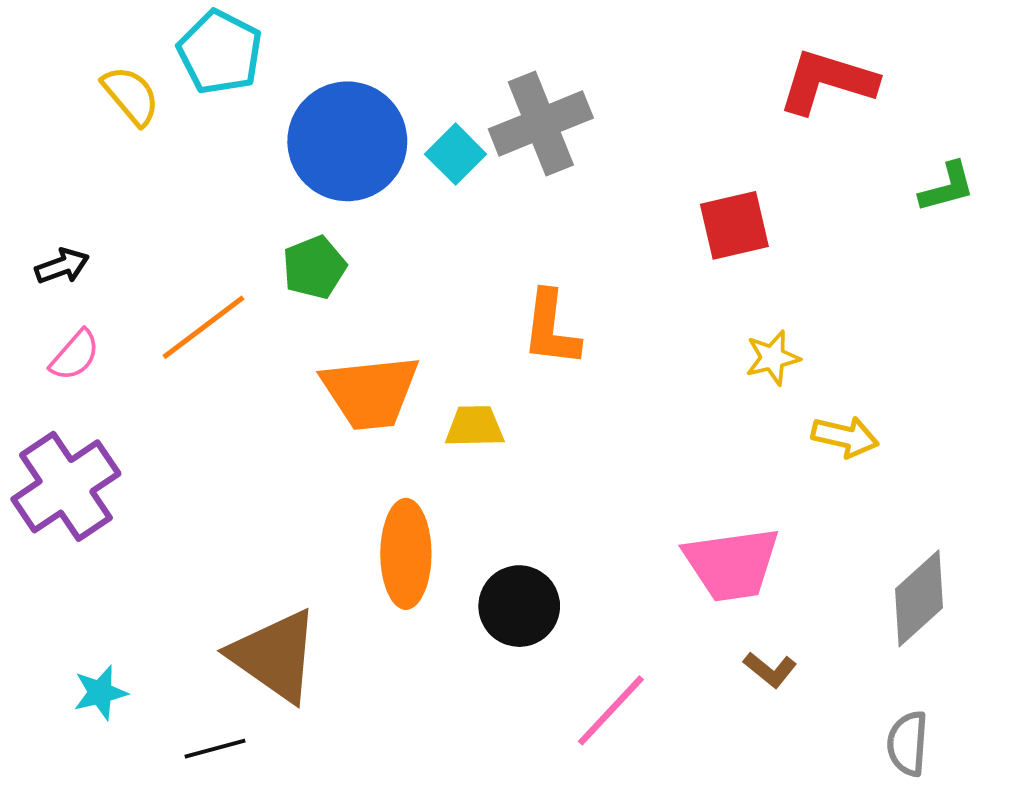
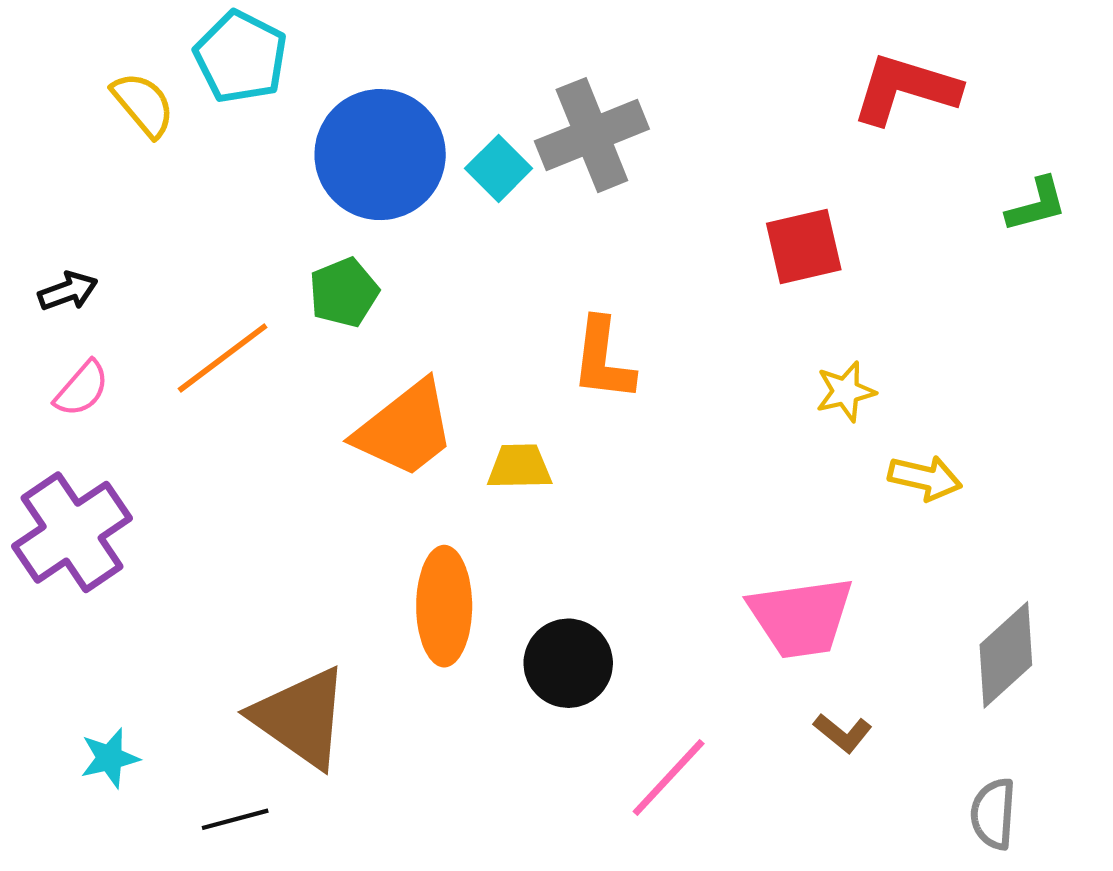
orange trapezoid: (370, 392) -> (405, 429), turned -32

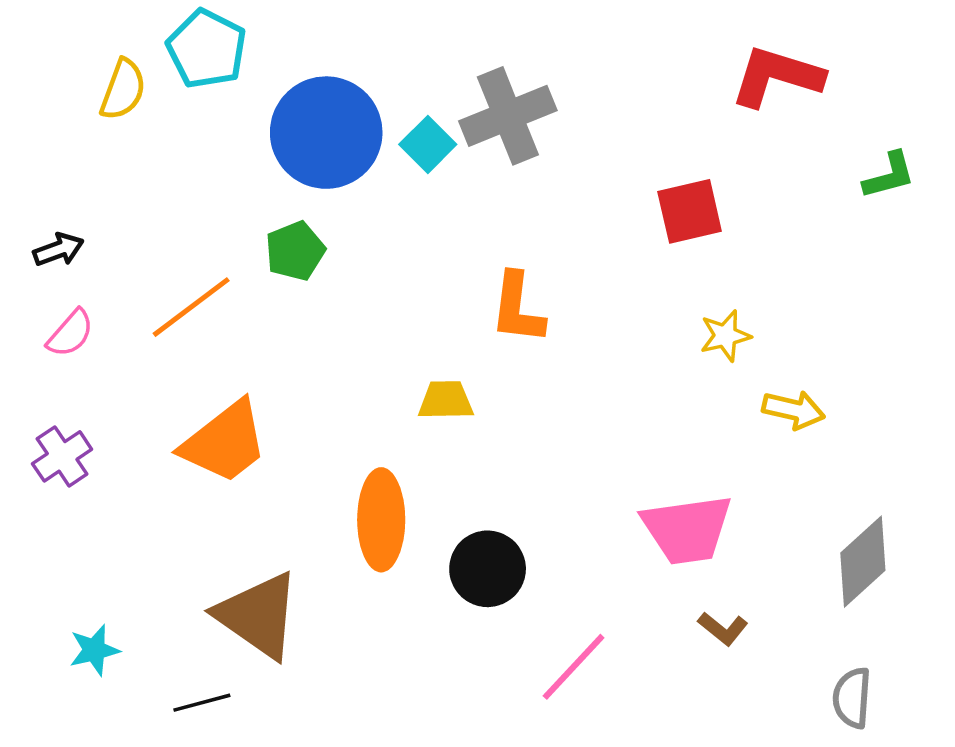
yellow semicircle: (143, 104) -> (123, 90), turned 60
orange trapezoid: (405, 429) -> (225, 442), moved
purple cross: (72, 532) -> (62, 456), size x0.6

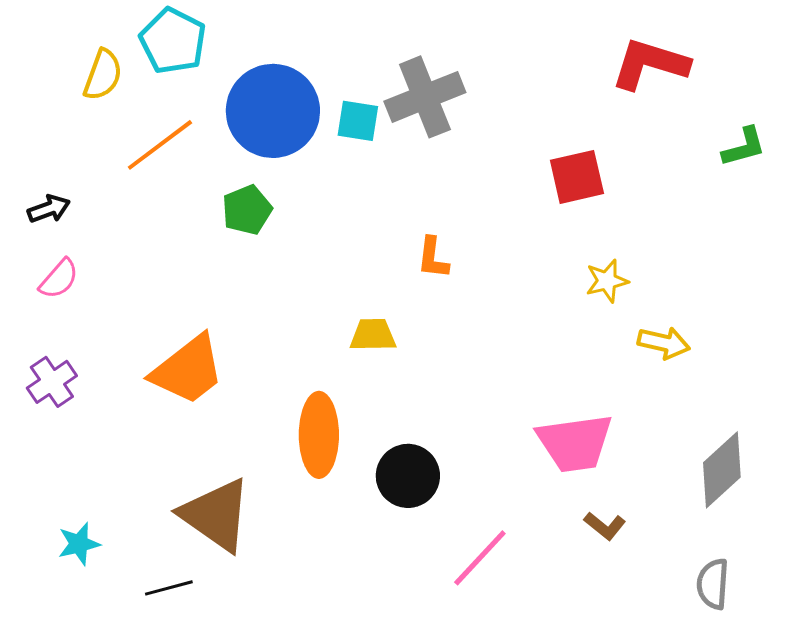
cyan square: (428, 144) -> (358, 121), turned -36
orange line: (191, 307) -> (160, 145), moved
orange L-shape: (517, 308) -> (433, 258), size x0.7

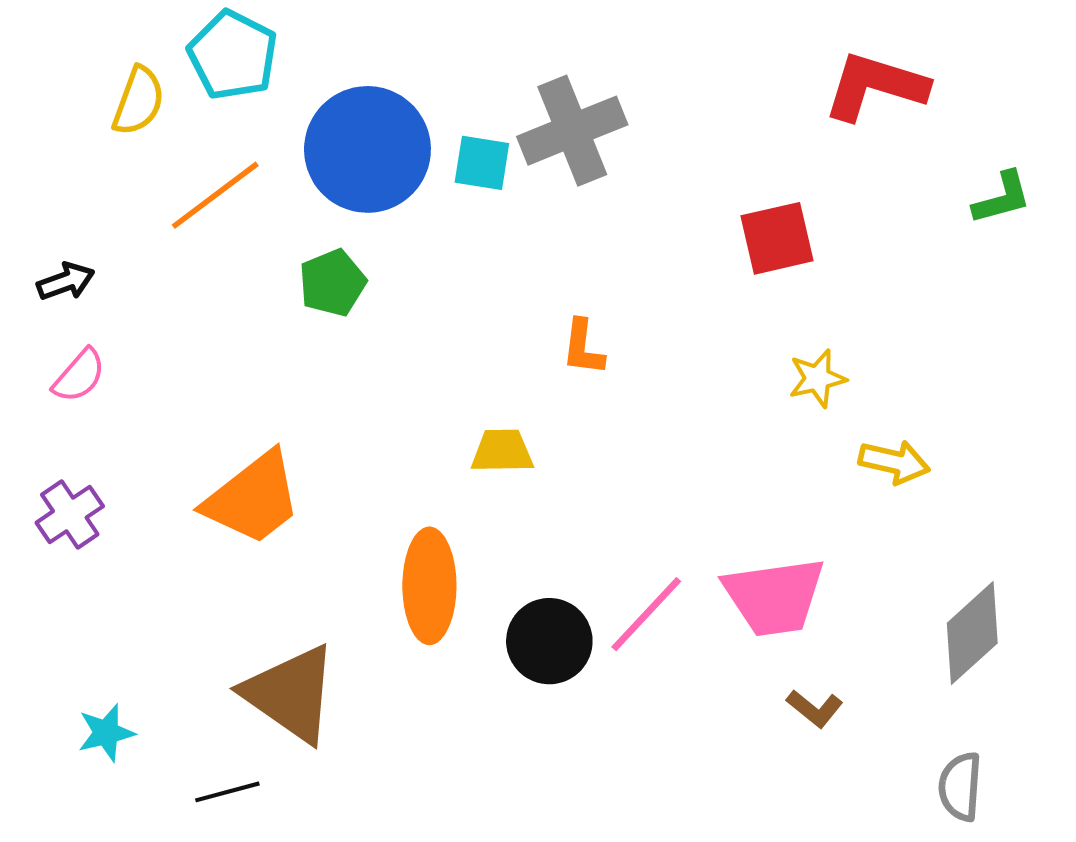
pink line: (480, 558) -> (646, 614), moved

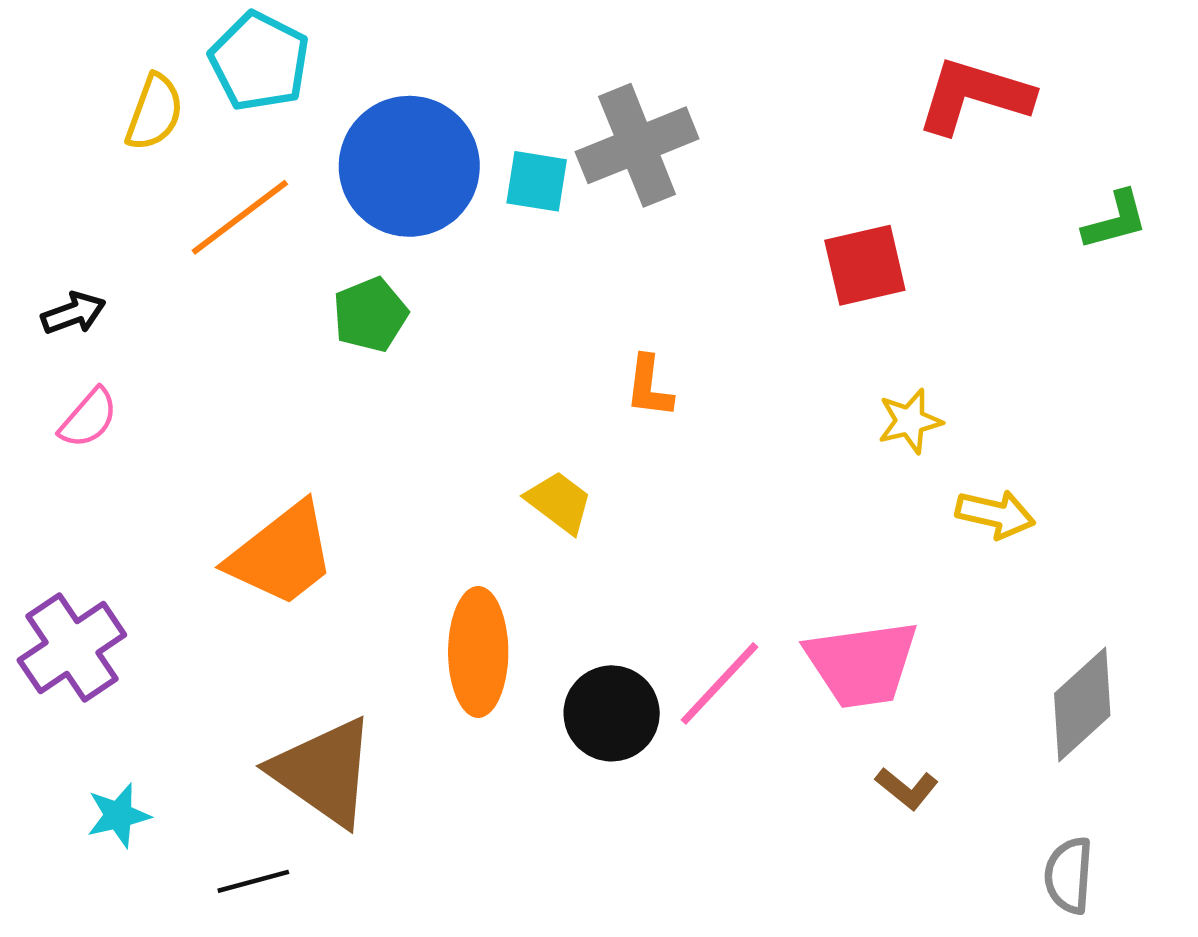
yellow trapezoid: (502, 451) -> (559, 502), turned 38
purple cross: (70, 514) -> (72, 647), moved, size x1.4

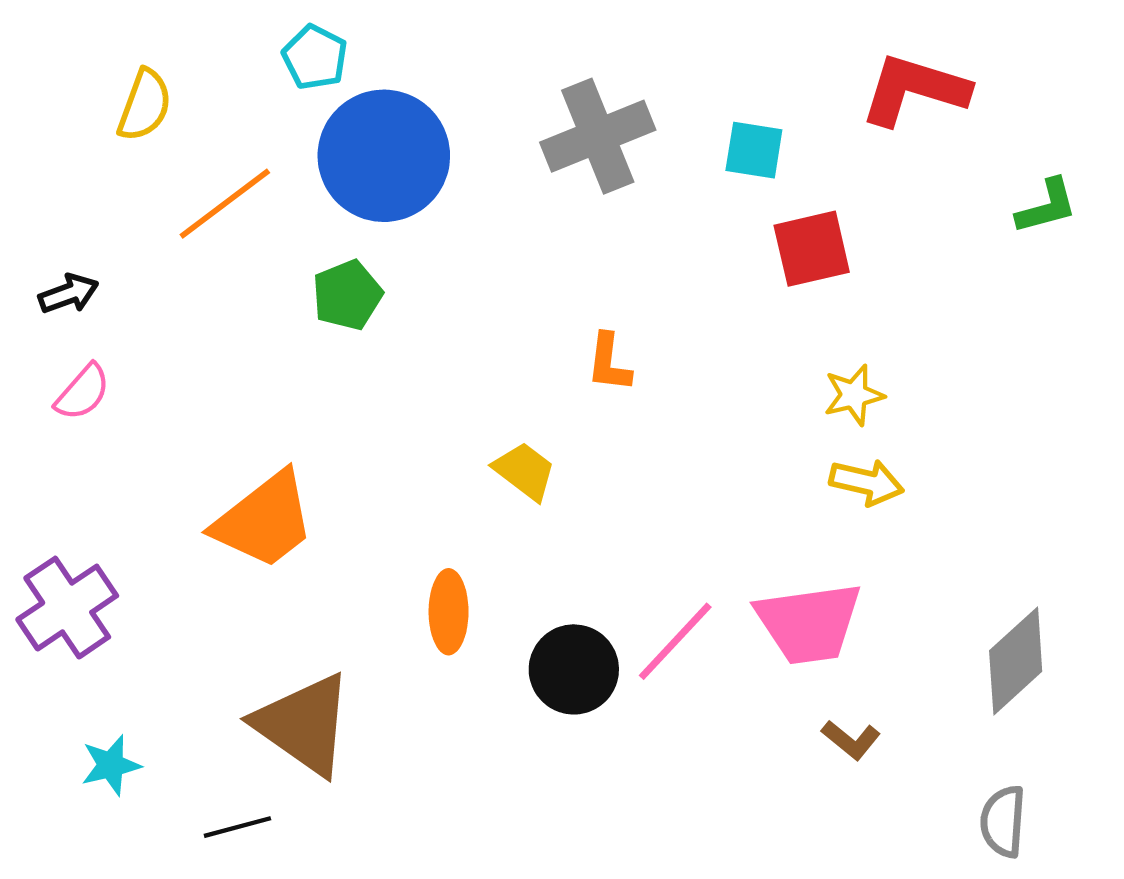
cyan pentagon: (259, 61) -> (315, 57), moved, size x0.7
cyan square: (537, 181) -> (754, 150), moved
yellow arrow: (995, 514) -> (867, 482), moved
orange ellipse: (478, 652) -> (449, 612), size x0.7

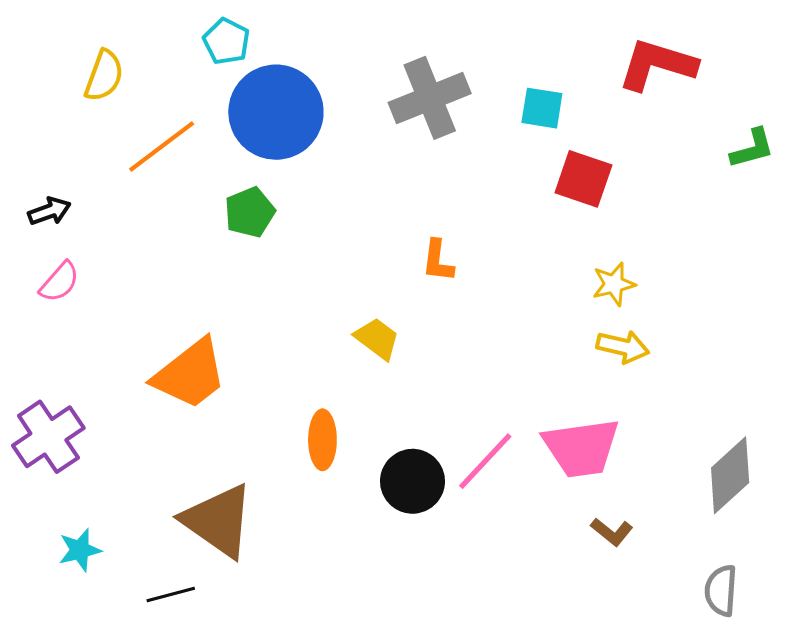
red square: (812, 249) -> (583, 179), turned 32

